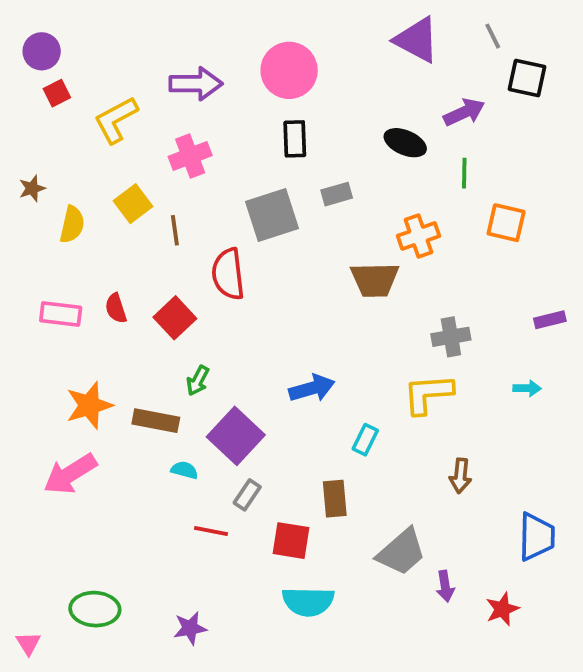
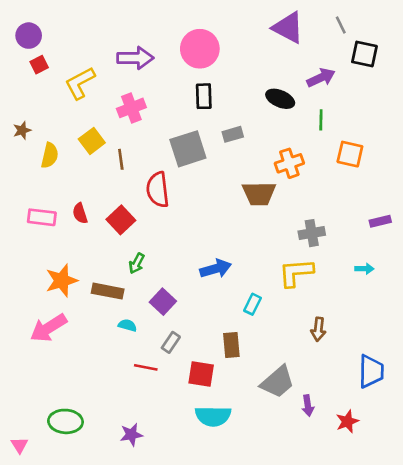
purple square: (236, 436) -> (163, 302), size x0.7

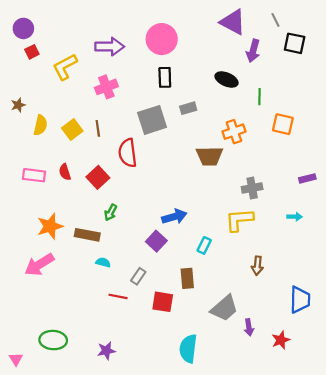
purple arrow: (321, 78) -> (253, 51), moved, turned 130
yellow square: (92, 141) -> (72, 129), moved
purple square: (163, 302) -> (156, 241), moved
cyan semicircle: (213, 416) -> (188, 349), moved, turned 96

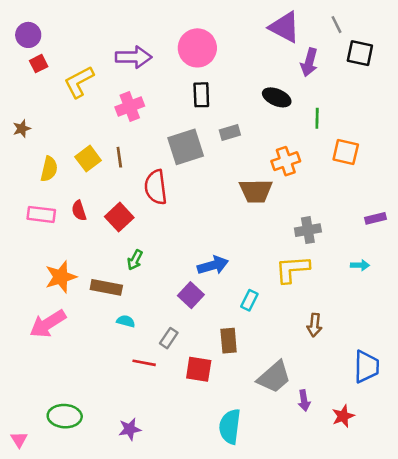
yellow semicircle: (40, 125) -> (49, 169), moved

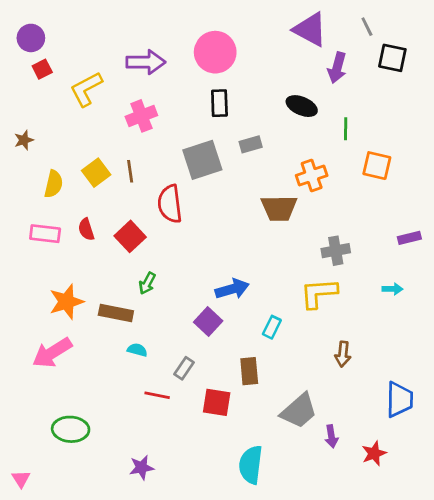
green ellipse: (65, 416) -> (71, 429), moved

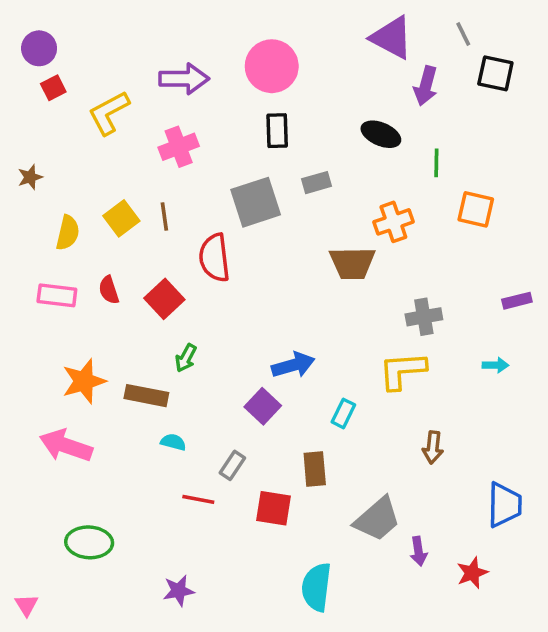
pink arrow: (52, 353) -> (66, 446), turned 51

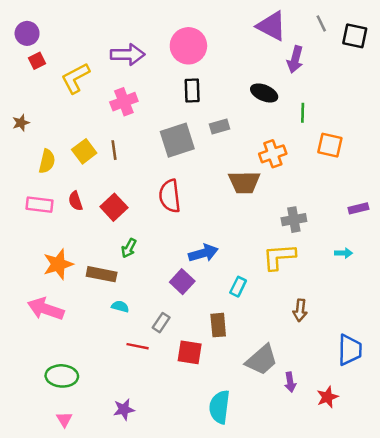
black square: (495, 73) -> (355, 36), moved
red semicircle: (214, 258) -> (170, 196), moved
pink triangle: (26, 605) -> (64, 419), moved

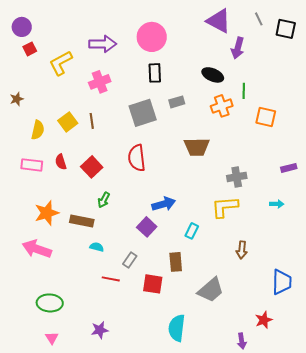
orange cross: (273, 154) -> (222, 106), moved
purple arrow: (290, 382) -> (242, 341), moved

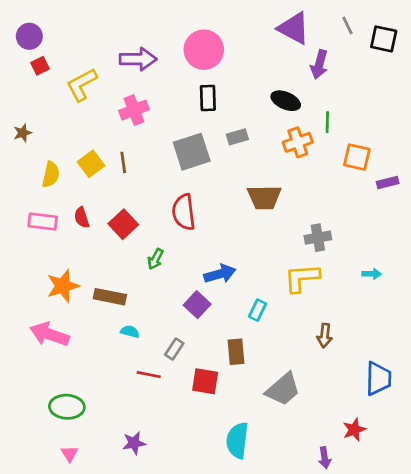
purple rectangle: (289, 168) -> (388, 183), moved
green arrow: (104, 200) -> (155, 259), moved

